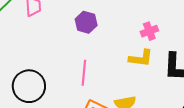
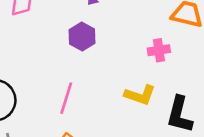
pink cross: (149, 31) -> (159, 50), moved

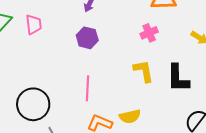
yellow L-shape: (140, 95) -> (144, 71), turned -105

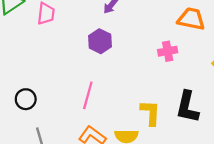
yellow L-shape: (144, 71) -> (150, 113), moved
black circle: (33, 104) -> (26, 99), size x0.6

